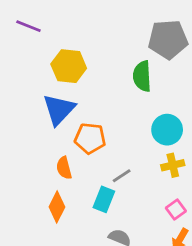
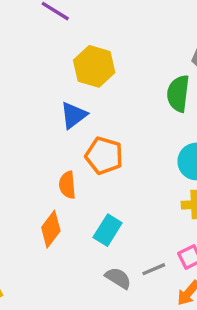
blue triangle: (59, 109) -> (74, 115), size x0.7
gray line: (122, 176) -> (154, 269), moved

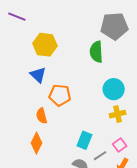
blue triangle: (74, 115) -> (38, 75), turned -30
cyan rectangle: (108, 230) -> (84, 140), moved

